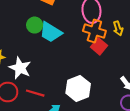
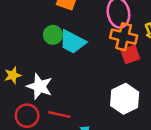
red square: (99, 46) -> (130, 54), turned 35
white hexagon: (78, 88) -> (125, 99), moved

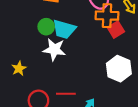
white star: (40, 86) -> (54, 49), moved

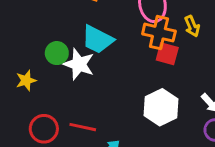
green circle: (46, 27) -> (57, 53), moved
red square: (116, 30) -> (167, 54), turned 35

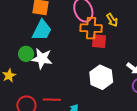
cyan trapezoid: (98, 39) -> (42, 30), moved, turned -80

